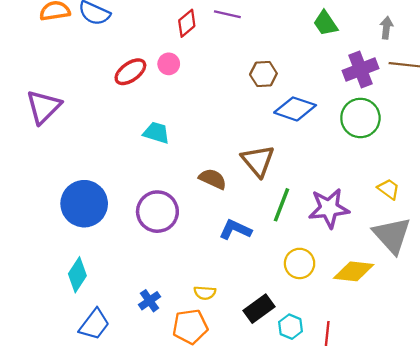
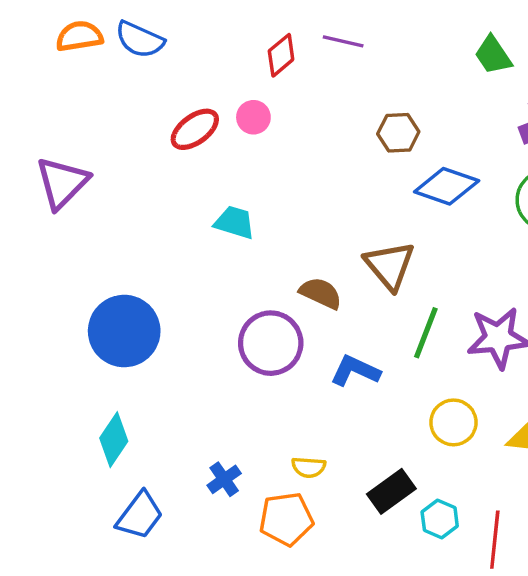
purple circle: (157, 212) -> (271, 343), moved

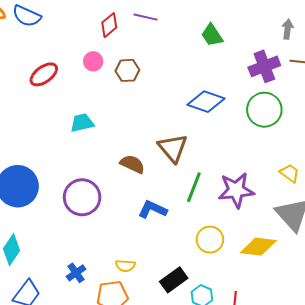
green trapezoid: (493, 55) -> (212, 35), moved
red ellipse: (195, 129) -> (44, 74), moved
brown hexagon: (398, 133) -> (127, 70), moved
cyan trapezoid: (235, 222) -> (82, 123), turned -30
purple circle: (271, 343) -> (82, 197), moved

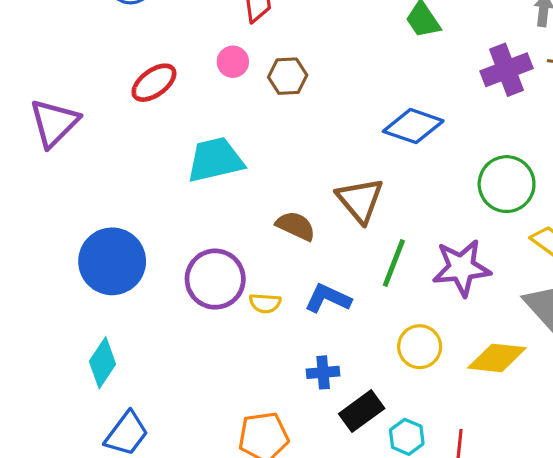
green circle: (264, 110) -> (507, 184), moved
cyan trapezoid: (82, 123) -> (215, 160), size x1.5
yellow semicircle: (125, 266) -> (265, 303), moved
blue cross: (76, 273) -> (323, 372), moved, turned 30

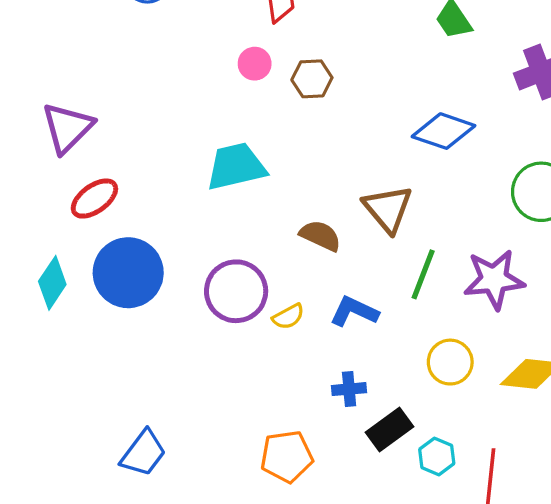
red ellipse: (154, 83) -> (94, 199), moved
yellow semicircle: (265, 303) -> (288, 317), turned -32
cyan diamond: (102, 363) -> (52, 283), moved

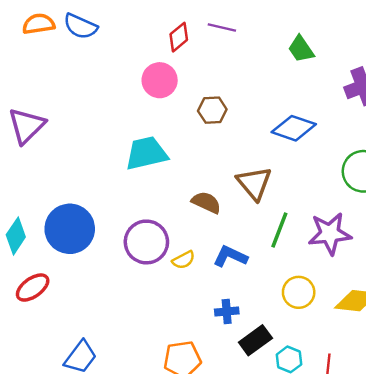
pink circle: (255, 64) -> (160, 80), size x1.5
brown hexagon: (312, 79) -> (212, 110), moved
red ellipse: (94, 199) -> (33, 288), moved

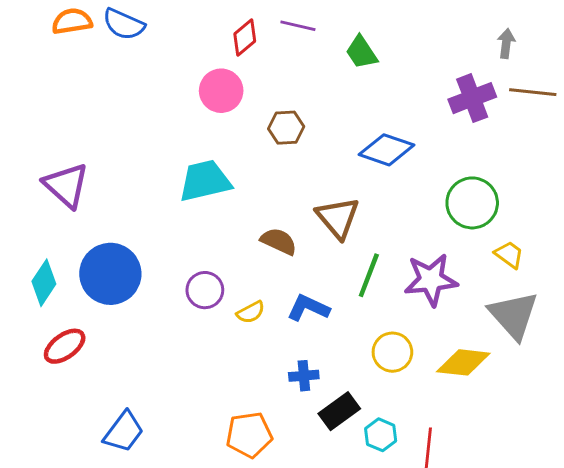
green trapezoid: (301, 49) -> (361, 52), moved
purple triangle: (27, 126) -> (66, 185), moved, turned -33
purple circle: (146, 242) -> (205, 290), size x0.7

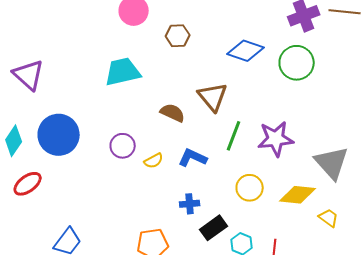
green circle: (472, 203) -> (297, 63), moved
yellow trapezoid: (509, 255) -> (329, 218), moved

